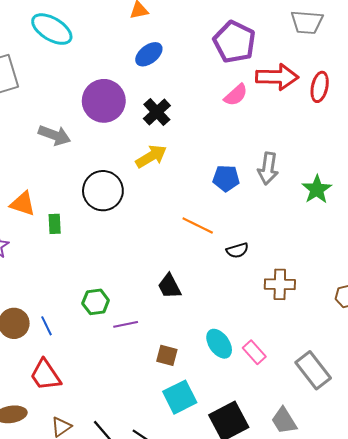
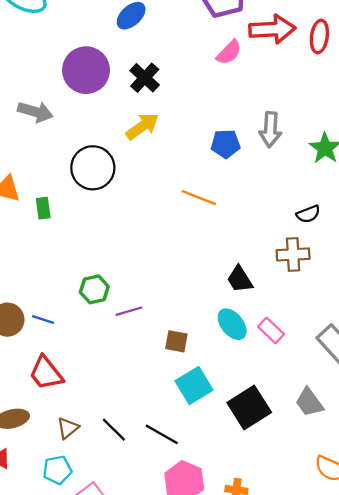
black semicircle: (237, 250) -> (308, 214), moved
black trapezoid: (169, 286) -> (240, 279), moved
blue line: (46, 326) -> (43, 320), turned -42

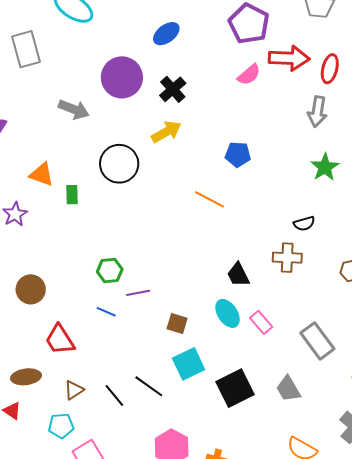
gray arrow: (270, 130) -> (317, 112), moved
blue line: (43, 320) -> (106, 312), moved
black line: (162, 434) -> (149, 386), moved

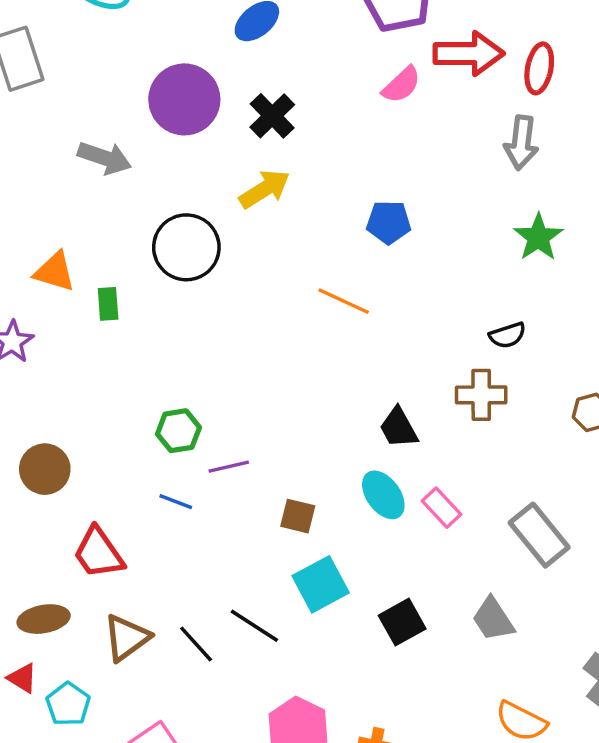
black square: (235, 388) -> (402, 622), size x0.7
brown triangle: (74, 390) -> (127, 638), size x1.4
cyan pentagon: (61, 426) -> (68, 704), moved, turned -30

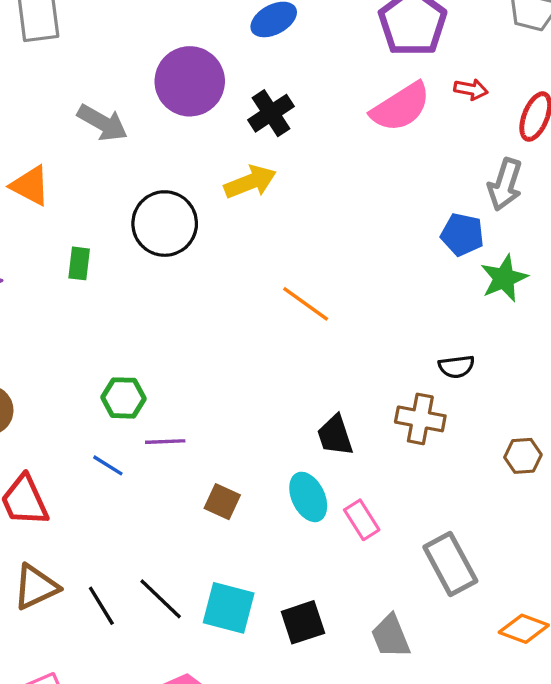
red arrow: (469, 54) -> (471, 89), size x0.5
pink semicircle: (401, 85) -> (401, 107), size x1.5
blue pentagon: (389, 222) -> (462, 235), moved
orange triangle: (55, 272) -> (30, 186), moved
cyan square: (321, 584) -> (229, 608), moved, turned 32

